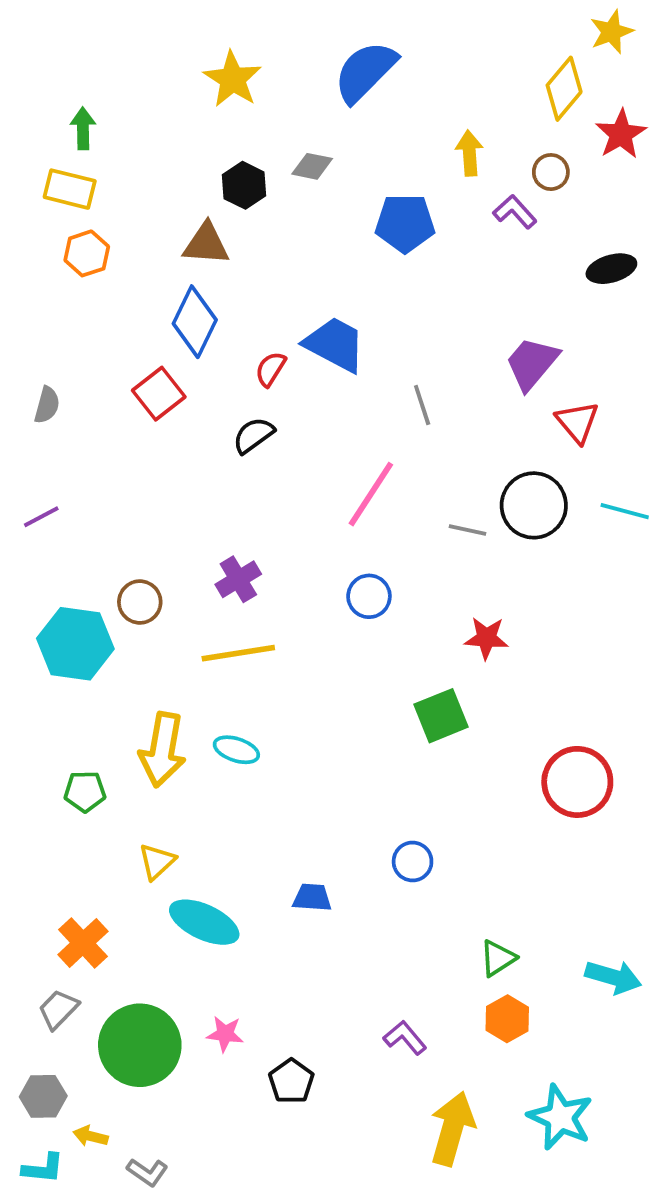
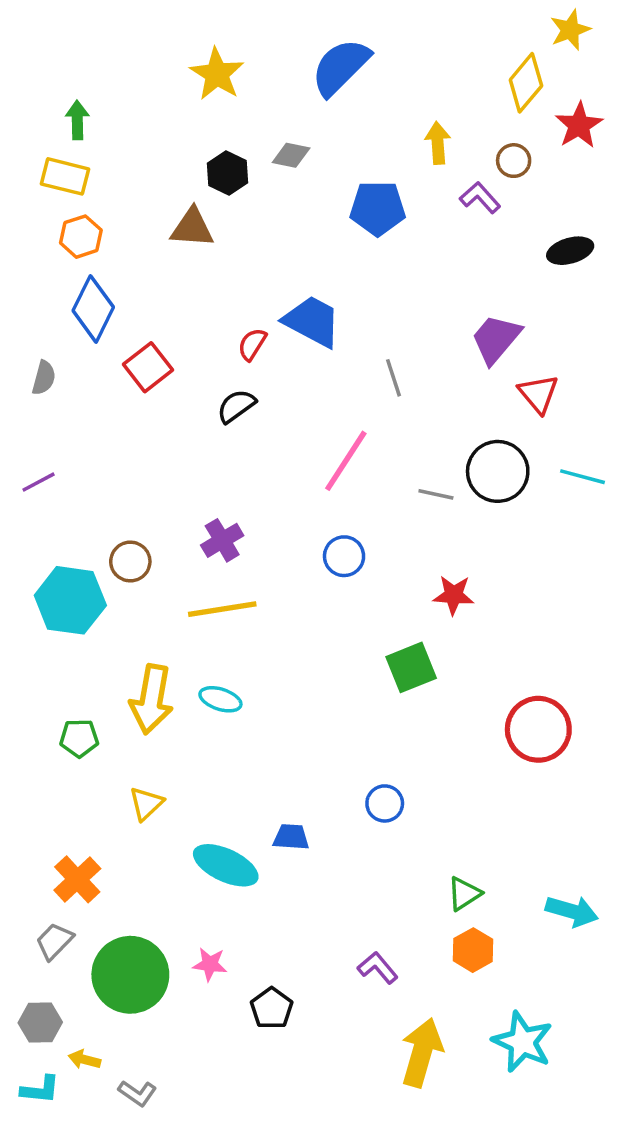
blue diamond: (195, 322) -> (93, 309), moved
cyan ellipse: (204, 922) -> (226, 865), moved

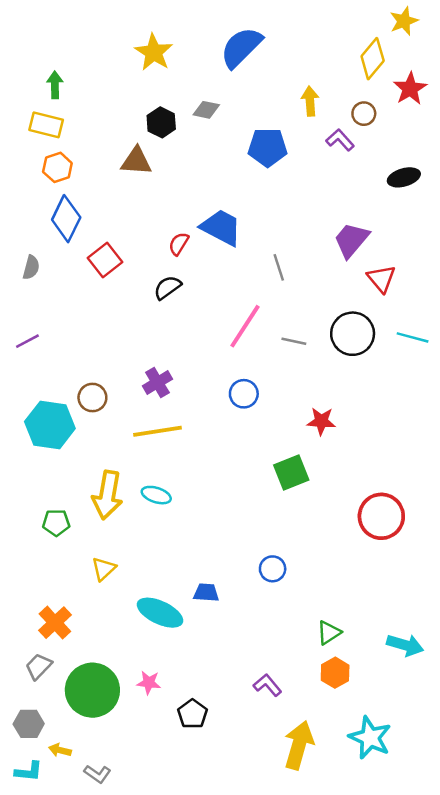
gray line: (436, 494) -> (294, 341), moved

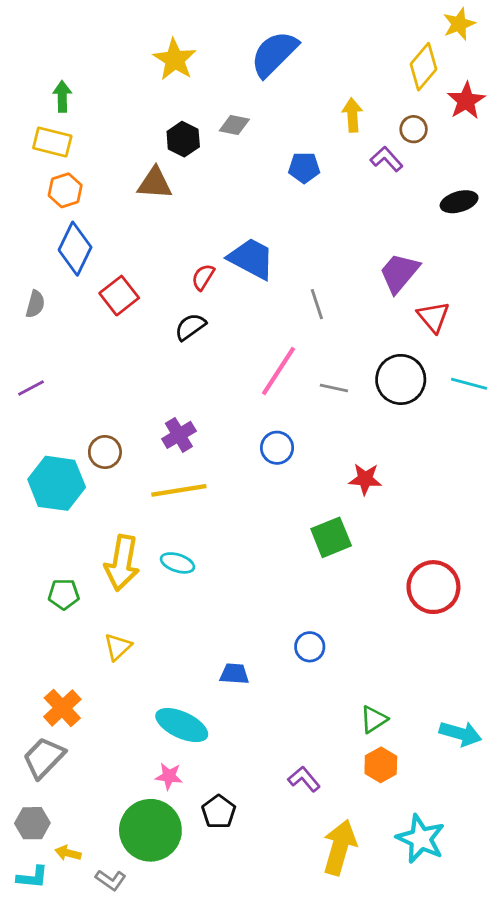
blue pentagon: (268, 147) -> (304, 168), size x0.7
cyan ellipse: (160, 613) -> (182, 725), moved
gray trapezoid: (39, 666) -> (44, 758), size x1.4
green circle: (92, 690) -> (150, 830), moved

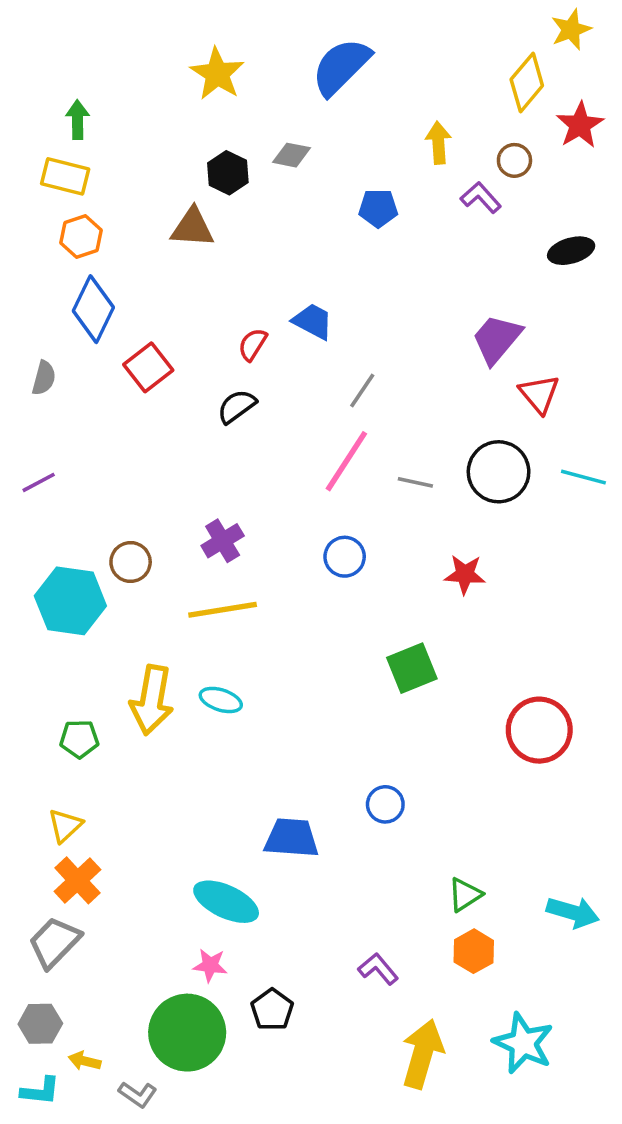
blue trapezoid: (251, 259) -> (313, 321), size x0.7
gray line: (317, 304) -> (362, 390), moved, turned 52
red star: (365, 479) -> (465, 574), moved
yellow triangle: (118, 647) -> (65, 826), moved
blue trapezoid: (234, 674) -> (292, 838), size x1.5

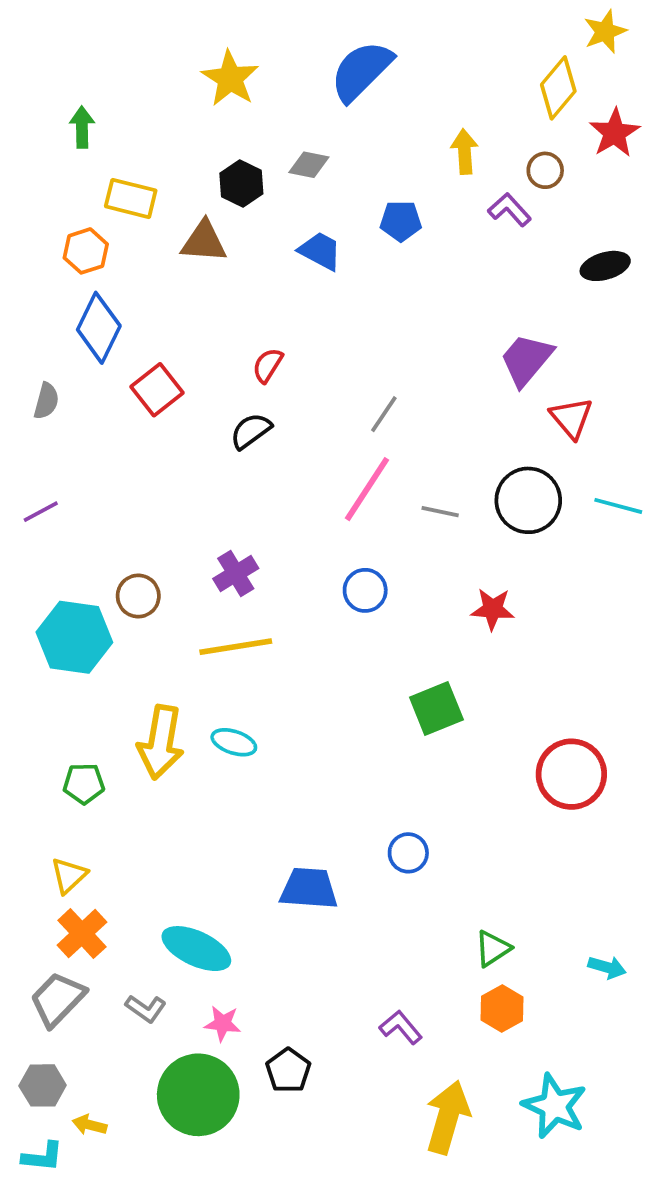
yellow rectangle: (65, 176) -> (131, 198), moved
blue trapezoid: (313, 321) -> (320, 251), moved
cyan ellipse: (226, 902) -> (196, 949), moved
cyan arrow: (573, 912) -> (607, 967), size x0.7
gray L-shape: (138, 1094) -> (146, 1009), moved

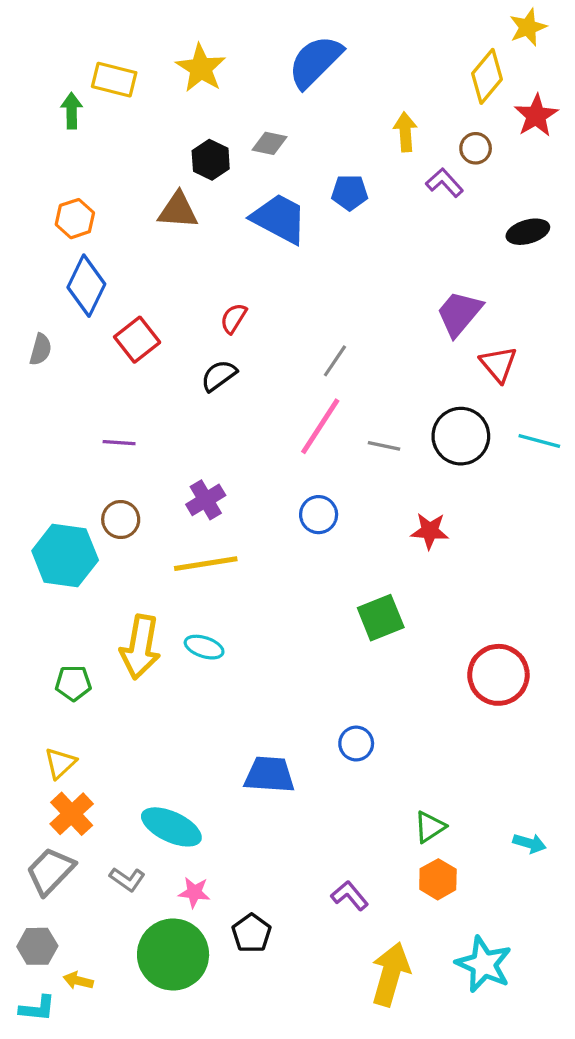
yellow rectangle: (131, 198) -> (114, 80), moved
blue trapezoid: (320, 251) -> (279, 219), size x1.5
purple line: (41, 512) -> (119, 443), moved, turned 32

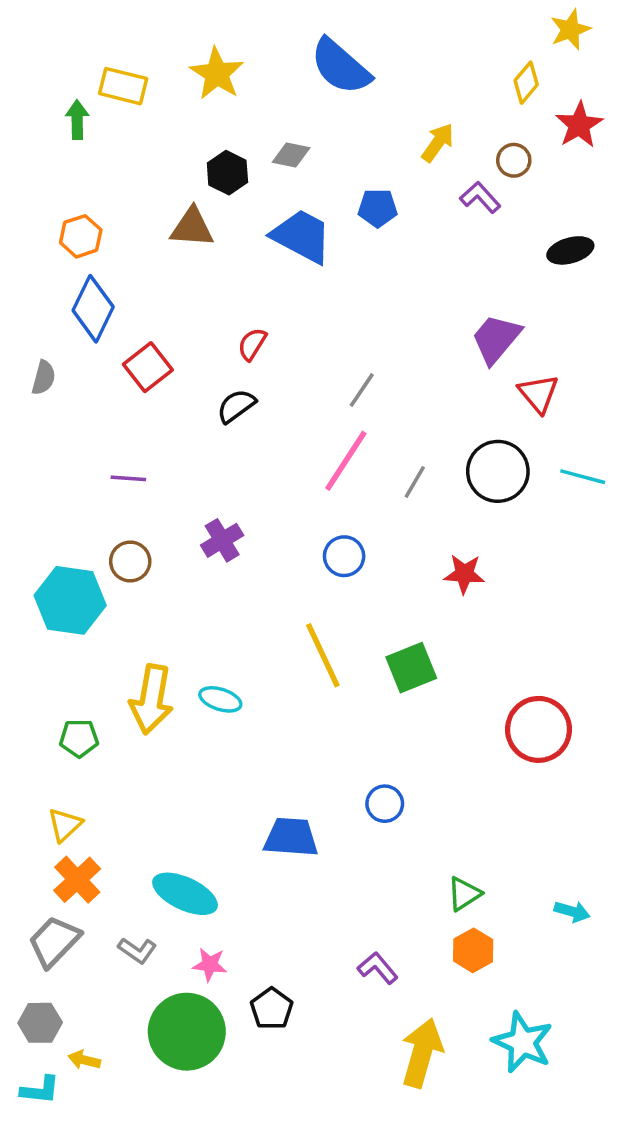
blue semicircle: (315, 62) -> (341, 67), turned -94
yellow diamond: (487, 76) -> (526, 83), size x0.7
yellow arrow: (405, 132) -> (438, 143), turned 39
gray line: (384, 446) -> (415, 482), turned -72
yellow line: (206, 564) -> (323, 655), moved, turned 74

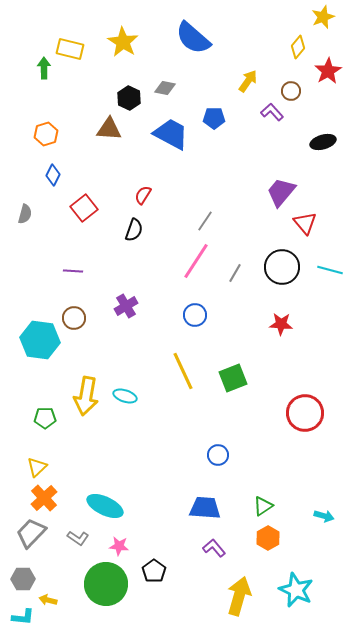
blue diamond: (93, 309) -> (53, 175), size x0.6
black semicircle: (236, 406) -> (134, 230), turned 145
red star: (464, 574) -> (281, 324), moved
blue trapezoid: (291, 837) -> (205, 508), moved

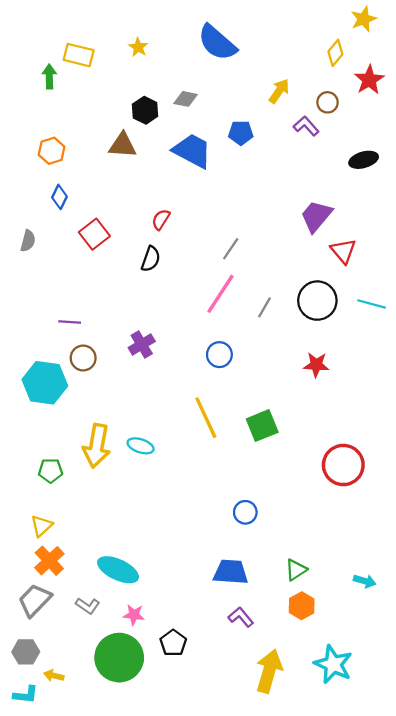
yellow star: (123, 42) -> (138, 47), size x0.6
purple line: (73, 271) -> (70, 322), moved

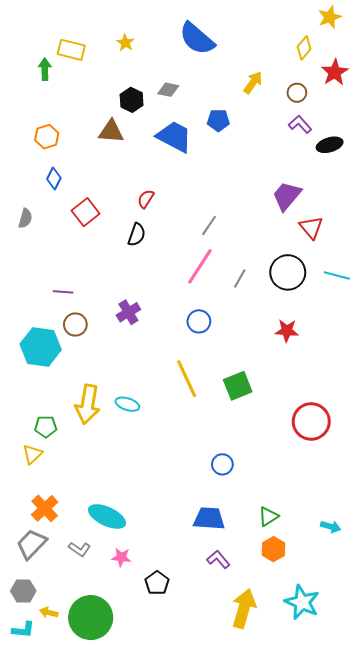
purple L-shape: (306, 126) -> (300, 124), moved
yellow triangle: (41, 526) -> (32, 454), moved
green circle: (119, 658) -> (91, 618), moved

